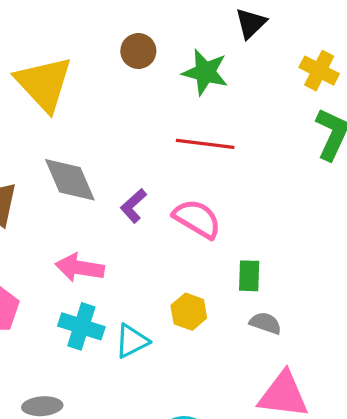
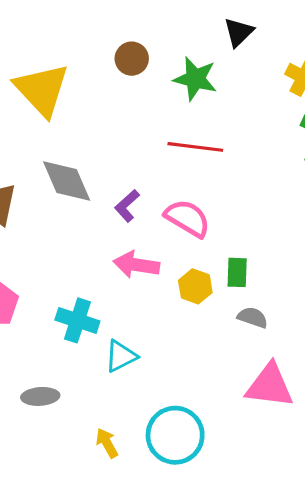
pink arrow: (80, 268) -> (136, 265), moved
yellow hexagon: (189, 312) -> (195, 286), moved
cyan triangle: (132, 341) -> (121, 356), moved

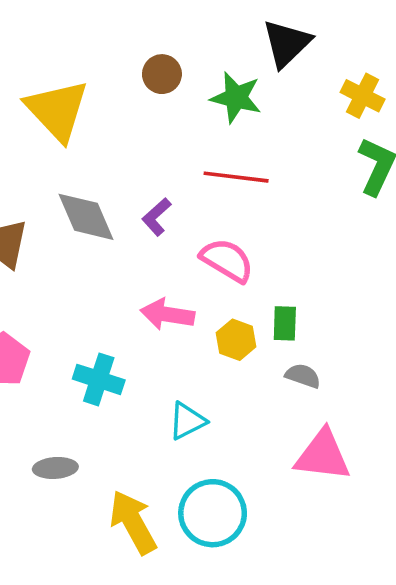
black triangle: (239, 32) -> (287, 43), size x1.4
purple L-shape: (127, 206) -> (157, 217), moved
cyan triangle: (121, 356) -> (187, 421), moved
yellow arrow: (107, 443) -> (133, 522), size x1.8

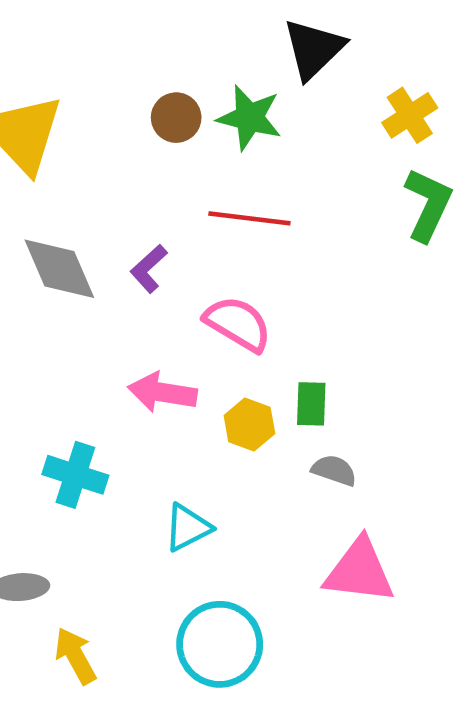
brown circle: (162, 74) -> (176, 118), moved
yellow cross: (363, 96) -> (410, 115), turned 30
yellow arrow: (133, 522) -> (75, 656), moved, size x0.7

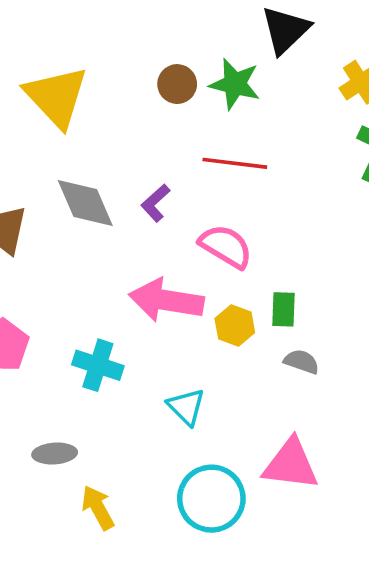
pink arrow: (162, 392) -> (166, 300), size x1.4
cyan triangle: (188, 528) -> (186, 407), turned -48
pink triangle: (359, 571) -> (291, 464), moved

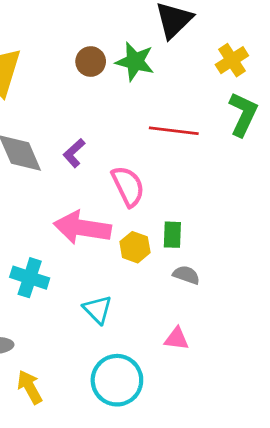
red line: (235, 163) -> (174, 131), moved
pink semicircle: (226, 246) -> (128, 186), turned 33
pink triangle: (291, 464) -> (177, 339), moved, size x0.6

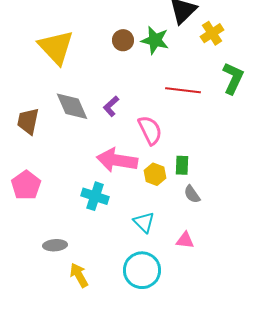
yellow cross: (232, 60) -> (212, 33), moved
gray semicircle: (186, 275) -> (192, 194), turned -144
cyan cross: (30, 278) -> (95, 196), moved
cyan triangle: (98, 310) -> (144, 222), moved

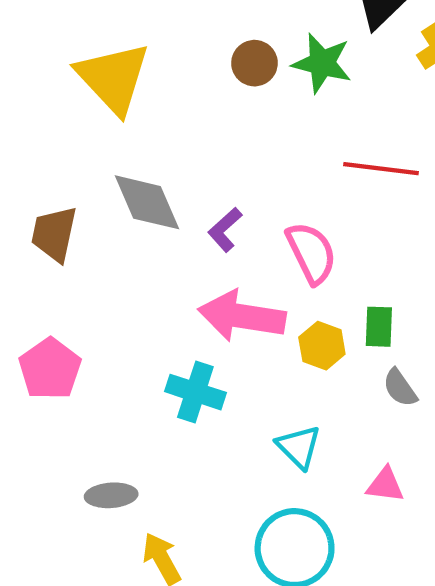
purple L-shape: (111, 106) -> (225, 230), moved

